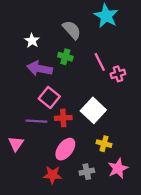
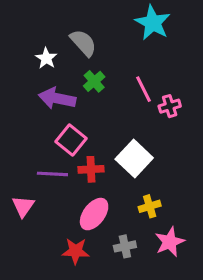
gray semicircle: (72, 30) -> (83, 43), moved
green cross: (65, 57) -> (94, 81), turned 32
yellow cross: (104, 144) -> (150, 206), turned -32

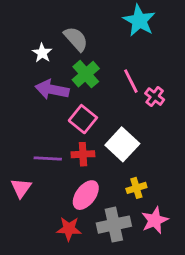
green cross: (94, 81) -> (86, 74), size x1.4
pink cross: (170, 106) -> (155, 97), turned -36
pink square: (71, 140) -> (83, 119), moved
gray cross: (125, 246) -> (114, 225), size x1.6

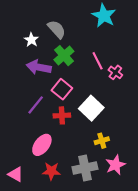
purple line: (48, 158) -> (36, 105), moved, turned -54
pink triangle: (21, 188) -> (16, 174), moved, turned -35
pink ellipse: (86, 195) -> (42, 145), moved

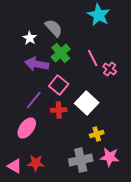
pink ellipse: (42, 145) -> (27, 128), moved
pink star: (115, 165) -> (110, 157), turned 30
red star: (51, 171) -> (36, 163), moved

